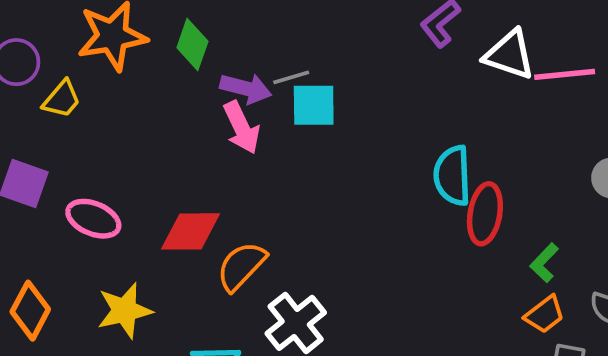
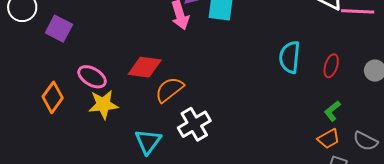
red ellipse: (485, 214) -> (331, 66), moved, size x0.7
pink ellipse: (93, 219) -> (92, 77), moved

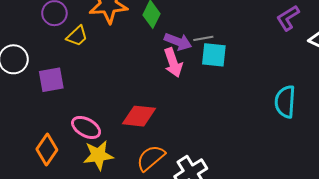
purple square: (59, 29) -> (51, 80), turned -36
orange semicircle: (169, 90) -> (151, 158), moved

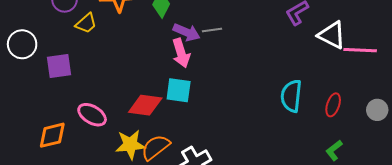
cyan square: (214, 55) -> (179, 90), moved
orange diamond: (47, 149) -> (52, 135), turned 40
yellow star: (98, 155) -> (130, 145), moved

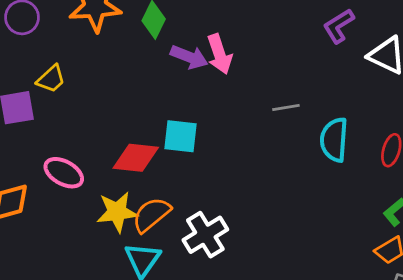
yellow trapezoid: (86, 23) -> (51, 79), moved
gray line: (212, 30) -> (286, 108), moved
pink arrow: (181, 53) -> (219, 54), moved

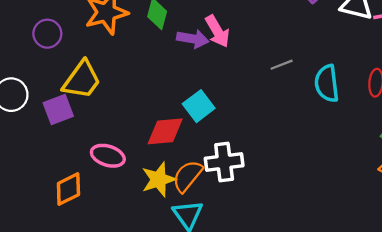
yellow trapezoid: (51, 79) -> (82, 80), size x1.6
cyan square: (181, 136) -> (199, 106), turned -32
white cross: (205, 235) -> (224, 162), moved, turned 36

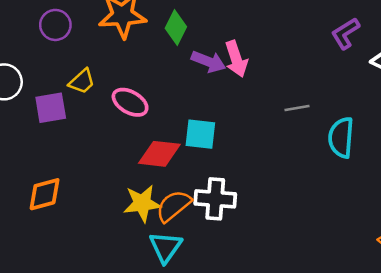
yellow trapezoid: (82, 80) -> (82, 81), size x0.6
cyan square: (199, 106) -> (200, 134), turned 32
pink ellipse: (108, 156) -> (130, 102), moved

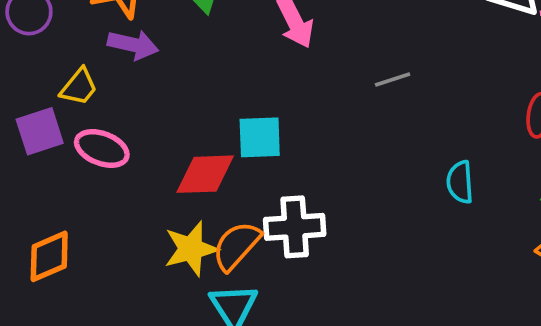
purple arrow: (208, 62) -> (133, 45), moved
pink ellipse: (130, 102) -> (102, 148), moved
cyan semicircle: (341, 138) -> (460, 182), moved, size x0.7

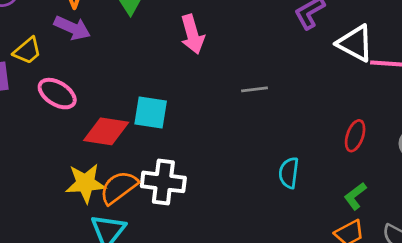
pink ellipse: (102, 148) -> (57, 94), moved

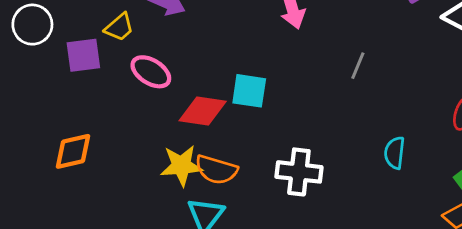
gray line: (255, 89) -> (358, 66), turned -60
white cross: (163, 182) -> (299, 172), moved
orange semicircle: (119, 187) -> (216, 170), turned -126

